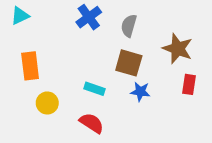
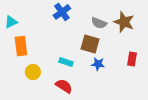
cyan triangle: (20, 16) -> (11, 22), moved
gray semicircle: (129, 26) -> (99, 23), moved, turned -84
brown star: (178, 49) -> (124, 22), moved

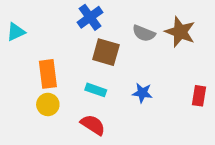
brown square: (90, 44) -> (106, 52), moved
orange rectangle: (21, 46) -> (48, 74), moved
red rectangle: (132, 59) -> (199, 96), moved

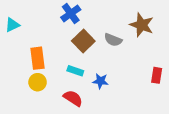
gray semicircle: (144, 33) -> (113, 40), moved
brown square: (106, 52) -> (83, 41), turned 30
blue star: (142, 93) -> (100, 81), moved

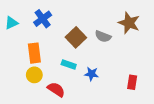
blue cross: (71, 13) -> (43, 19), moved
red rectangle: (157, 75) -> (132, 82), moved
red semicircle: (73, 98) -> (56, 89), moved

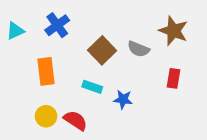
yellow circle: (34, 75) -> (46, 116), moved
red rectangle: (132, 82) -> (173, 78), moved

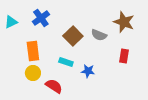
yellow circle: (46, 116) -> (33, 73), moved

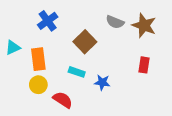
cyan triangle: (11, 22) -> (13, 48), moved
gray semicircle: (99, 35) -> (115, 22), moved

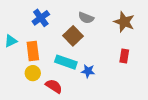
gray semicircle: (115, 22) -> (86, 18), moved
cyan rectangle: (77, 72) -> (66, 62), size x1.5

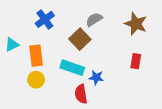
gray semicircle: (86, 18) -> (94, 19), turned 126
red semicircle: (54, 86) -> (81, 94), moved, turned -132

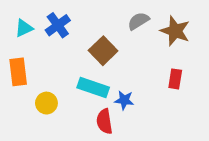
gray semicircle: (94, 19) -> (138, 21), moved
cyan triangle: (12, 45) -> (24, 28), moved
orange rectangle: (36, 56) -> (18, 72), moved

